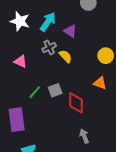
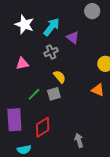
yellow semicircle: (65, 56) -> (60, 77), moved
pink triangle: (21, 61) -> (22, 64), turned -40
red diamond: (76, 103) -> (43, 127), moved, turned 55

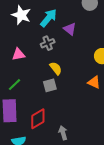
green line: (34, 94) -> (15, 85), moved
gray arrow: (79, 140) -> (63, 133), moved

